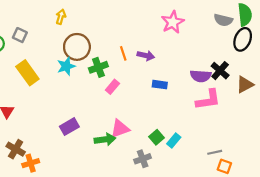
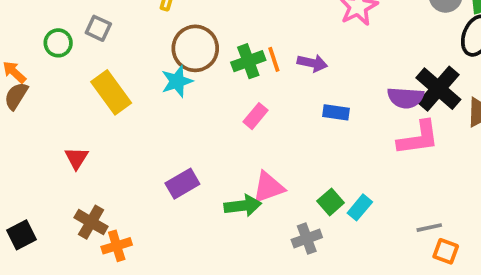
green cross: (98, 67) -> (248, 61), moved
black cross: (220, 71) -> (438, 89), size x1.4

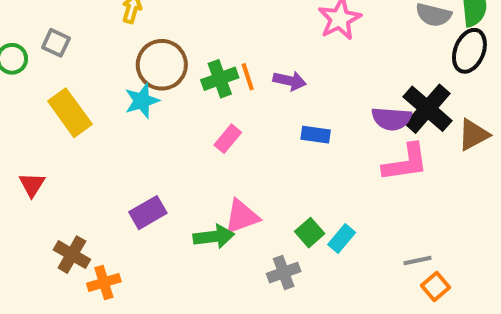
brown cross: (91, 222) -> (72, 255), moved
orange cross: (117, 246) -> (104, 283), moved
orange square: (446, 251) -> (435, 287), turned 30

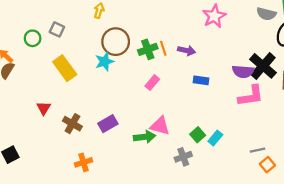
pink triangle: (242, 217) -> (160, 126), turned 35
brown cross: (72, 255) -> (72, 124), moved

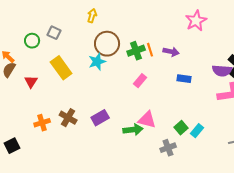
red triangle: (44, 108) -> (31, 82), moved
orange cross: (83, 162) -> (42, 123), moved

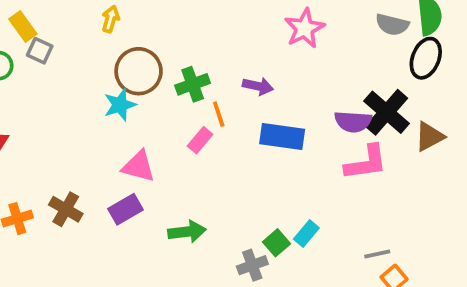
orange line: (150, 50) -> (219, 114), moved
yellow rectangle: (61, 68) -> (23, 26), moved, size x0.7
blue rectangle: (184, 79) -> (282, 136), size x1.6
pink triangle: (147, 120) -> (139, 166), moved
green square: (181, 128) -> (277, 243), moved

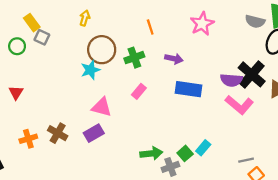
orange line: (219, 114) -> (150, 27), moved
pink L-shape: (366, 163) -> (239, 105), turned 48
green arrow: (187, 232) -> (151, 153), moved

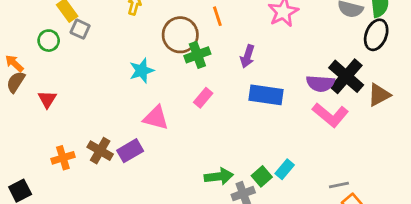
brown circle: (102, 50) -> (180, 35), moved
purple arrow: (174, 59) -> (247, 56), turned 96
purple rectangle: (94, 133) -> (130, 151), moved

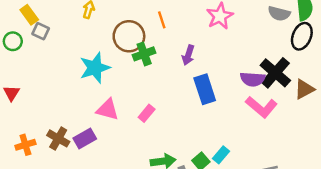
cyan star: (142, 71) -> (95, 68), size x1.4
blue rectangle: (266, 95) -> (205, 89), turned 64
pink rectangle: (203, 98) -> (147, 113), moved

